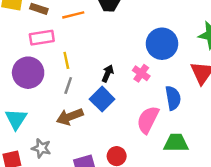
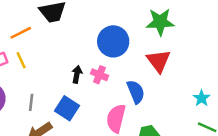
yellow line: (66, 60) -> (21, 60), moved
black arrow: (108, 73) -> (77, 74), moved

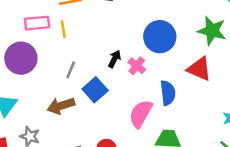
red triangle: (159, 61) -> (199, 69), turned -45
gray line: (31, 102) -> (71, 70), moved

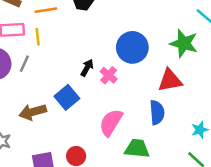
red triangle: (199, 69) -> (170, 80), turned -36
gray line: (71, 70) -> (24, 64), moved
blue semicircle: (168, 93) -> (157, 112), moved

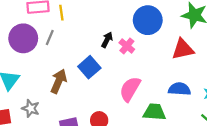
brown arrow: (33, 112) -> (59, 81), turned 130
blue semicircle: (157, 112) -> (179, 89), moved, turned -80

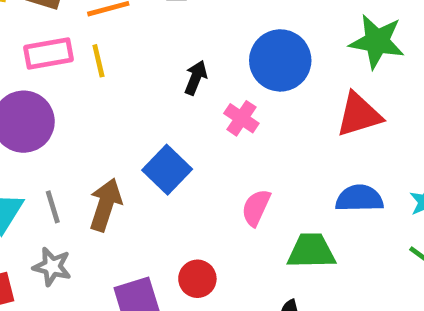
gray line: (50, 37) -> (53, 207), moved, turned -35
black arrow: (107, 40) -> (196, 78), moved
pink semicircle: (130, 89) -> (256, 208), size x0.7

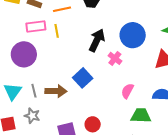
black arrow: (196, 78) -> (97, 40), size x1.6
brown arrow: (105, 205) -> (56, 91), turned 70
pink semicircle: (256, 208) -> (127, 91), moved

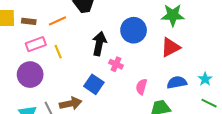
yellow line: (57, 31) -> (58, 52), moved
pink cross: (115, 58) -> (116, 64), moved

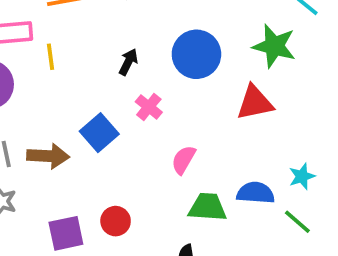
black arrow: (99, 44) -> (128, 62), size x0.6
blue semicircle: (177, 82) -> (256, 193), moved

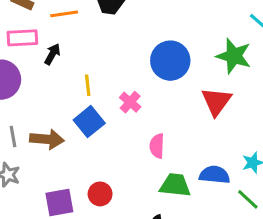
yellow line: (50, 57) -> (88, 85), moved
black arrow: (128, 62) -> (52, 54), moved
red triangle: (255, 103) -> (216, 101), turned -44
pink semicircle: (184, 160) -> (157, 146), turned -30

